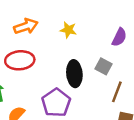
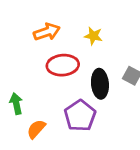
red ellipse: (20, 60) -> (63, 65), moved

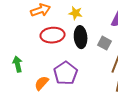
black ellipse: (100, 84) -> (81, 37), moved
orange semicircle: (36, 129) -> (42, 83), moved

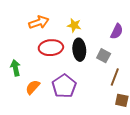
green arrow: (18, 64) -> (15, 68), moved
orange semicircle: (42, 83) -> (33, 87), moved

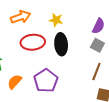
gray square: (104, 56) -> (97, 45), moved

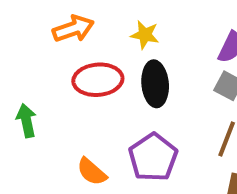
purple pentagon: (46, 81) -> (153, 157), moved
orange semicircle: (15, 82) -> (92, 172), moved, turned -91

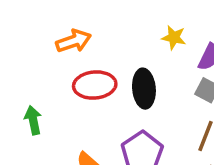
yellow star: (145, 35) -> (174, 38), moved

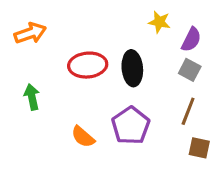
orange arrow: (74, 41) -> (30, 33), moved

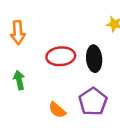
orange arrow: (30, 33) -> (18, 32), turned 105

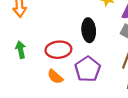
red ellipse: (61, 56) -> (58, 50), moved

